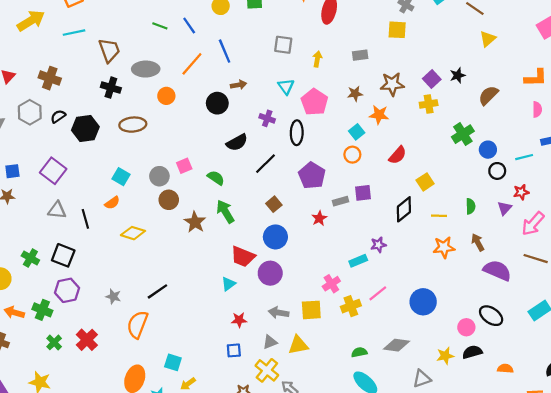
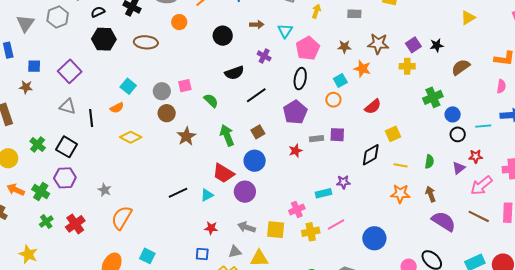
brown arrow: (239, 85) -> (257, 25), moved
black semicircle: (58, 116) -> (98, 12), moved
black ellipse: (297, 133) -> (300, 79), moved
green arrow: (225, 212) -> (227, 135), moved
black line: (157, 291) -> (178, 193), moved

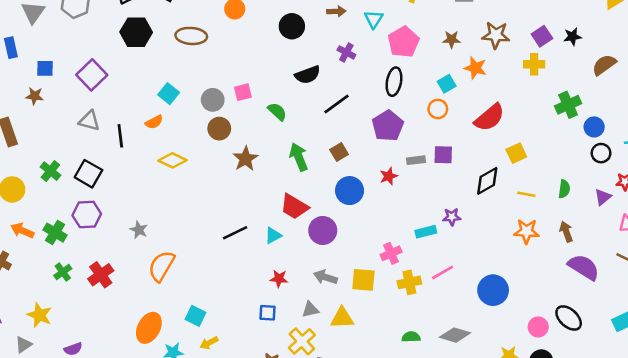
red semicircle: (373, 107) -> (490, 118), size x1.4
blue circle: (255, 161) -> (350, 191), moved

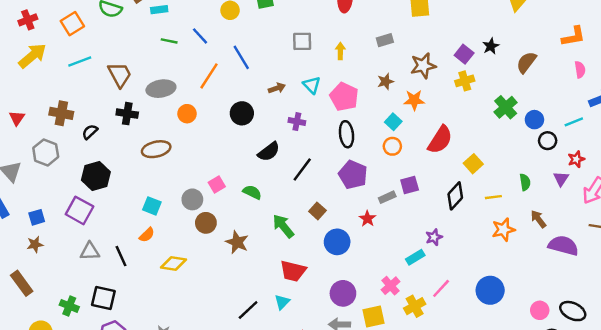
black hexagon: (136, 32) -> (96, 176), moved
purple circle: (323, 230) -> (343, 293), moved
black ellipse: (569, 318) -> (573, 311), moved

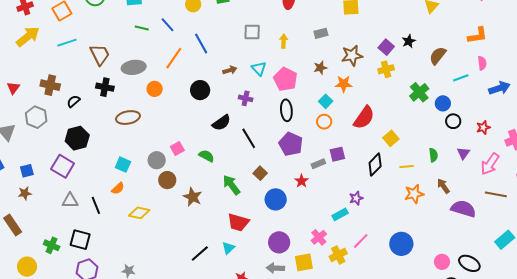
cyan line: (574, 122) -> (461, 78), moved
red star: (576, 159) -> (483, 127), moved
black line: (302, 169) -> (249, 138), turned -70

